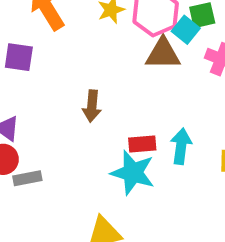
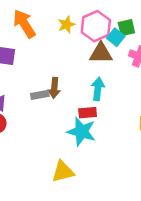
cyan arrow: (181, 146) -> (98, 89), moved
gray rectangle: (27, 178) -> (40, 95), moved

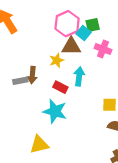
yellow star: (66, 25) -> (57, 60), moved
cyan arrow: (98, 89) -> (79, 76), moved
red rectangle: (88, 113) -> (60, 87), moved, turned 32

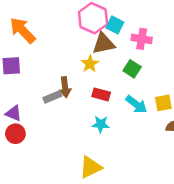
green square: (93, 25) -> (132, 69), moved, turned -32
cyan arrow: (79, 76) -> (136, 104), moved, turned 132
cyan star: (55, 111) -> (101, 124), size x0.6

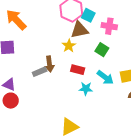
cyan star: (101, 124) -> (86, 89), moved

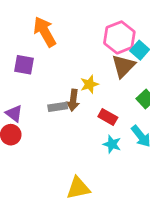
brown triangle: (79, 30) -> (123, 66), turned -48
yellow star: (69, 46) -> (89, 84), moved

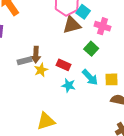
brown triangle: (123, 66) -> (72, 25), turned 36
yellow star: (89, 84) -> (41, 70), moved

